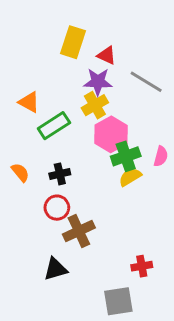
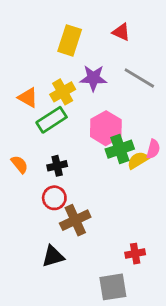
red triangle: (107, 55) -> (121, 32), moved
yellow cross: (95, 105) -> (63, 92), moved
yellow semicircle: (130, 177) -> (138, 160), moved

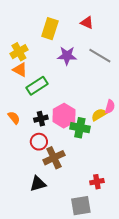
yellow cross: (63, 92) -> (19, 52), moved
pink hexagon: (106, 128) -> (64, 116), moved
green cross: (120, 149) -> (80, 128), moved, turned 30

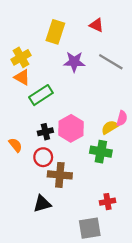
orange semicircle: (14, 118) -> (15, 145), moved
green cross: (80, 128) -> (101, 152), moved
brown cross: (54, 158) -> (60, 175), turned 30

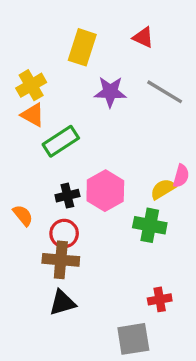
brown cross: (60, 175) -> (61, 260), moved

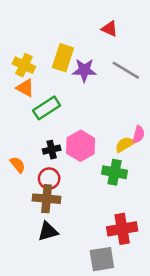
yellow rectangle: (82, 47) -> (63, 58), moved
yellow cross: (31, 85) -> (24, 65), turned -35
red cross: (160, 299) -> (122, 229), size x1.6

